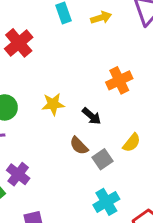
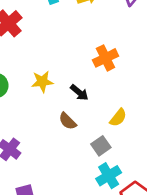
gray square: (103, 159) -> (101, 146), moved
cyan cross: (106, 202) -> (109, 176), moved

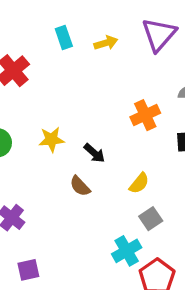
orange cross: (105, 58) -> (145, 115), moved
gray square: (101, 146) -> (151, 219), moved

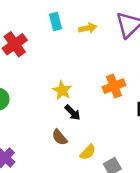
yellow star: (51, 139) -> (62, 90), moved, turned 30
yellow semicircle: (139, 183) -> (88, 152), moved

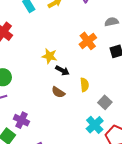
yellow semicircle: (88, 152) -> (84, 85), moved, turned -32

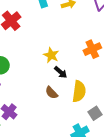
yellow semicircle: (84, 85) -> (79, 91), size x1.5

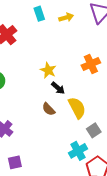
yellow semicircle: (79, 91) -> (77, 108), turned -35

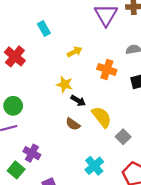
yellow arrow: (66, 17) -> (75, 52), moved
orange cross: (91, 64) -> (107, 69), turned -36
cyan cross: (78, 151) -> (94, 166), moved

